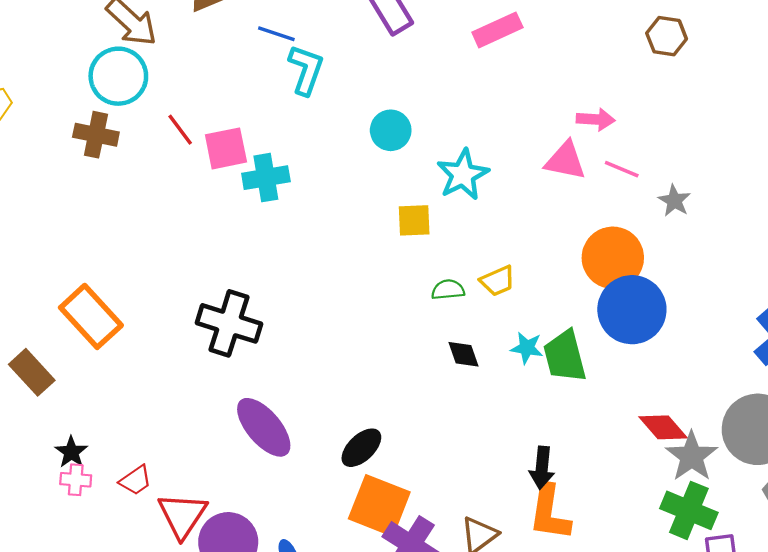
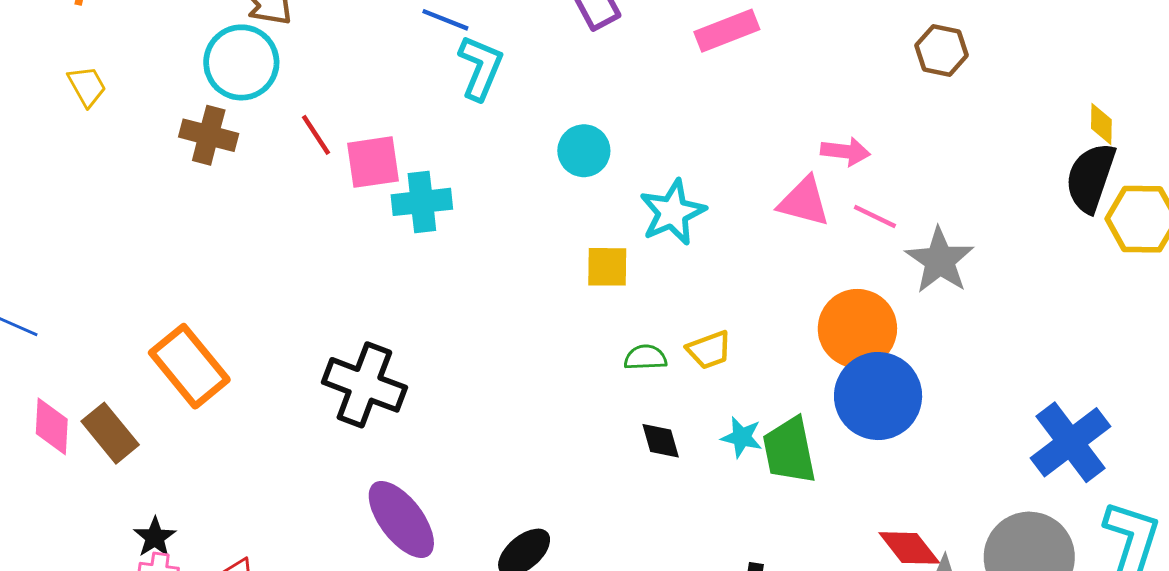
gray star: (674, 201) -> (940, 260), size x1.6

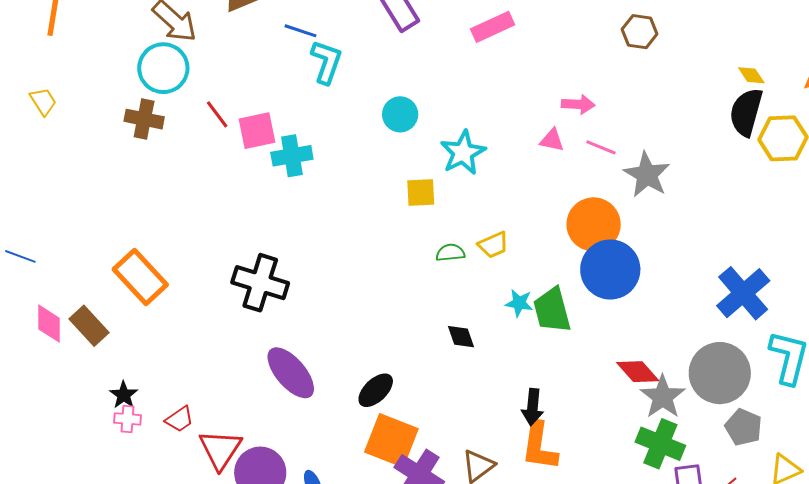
yellow trapezoid: (87, 86) -> (43, 102), moved
yellow diamond: (1101, 124) -> (751, 75), turned -32
pink triangle: (804, 202) -> (552, 140), size x0.7
black diamond: (661, 441) -> (461, 337), moved

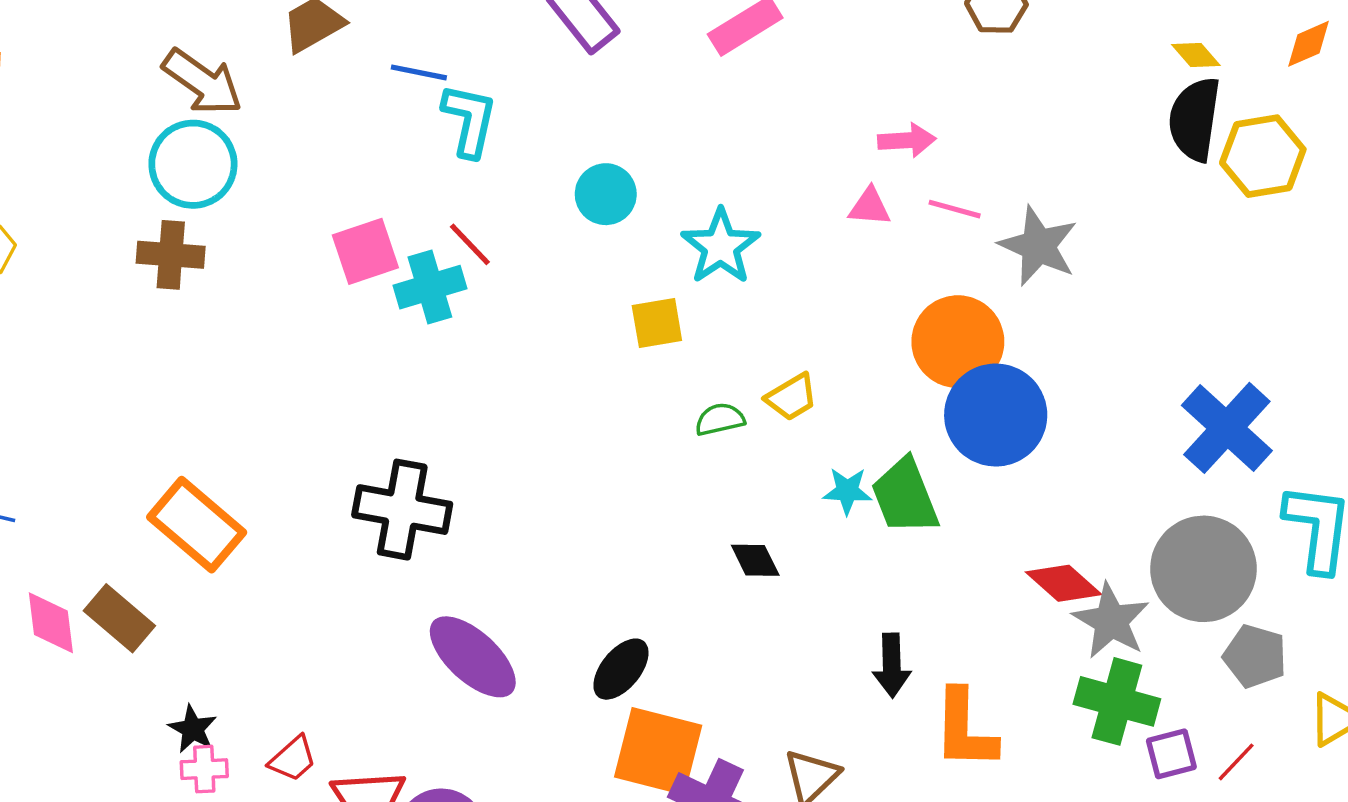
red line: (217, 114) -> (470, 244), moved
orange L-shape: (539, 446) -> (965, 729), moved

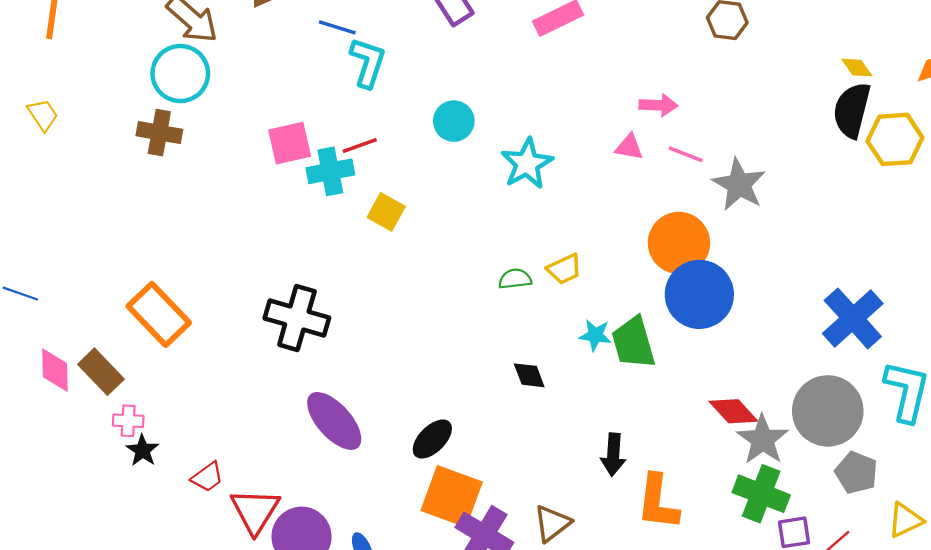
red line: (470, 244) -> (360, 146), turned -72
yellow square: (657, 323) -> (386, 212), moved, turned 33
pink cross: (204, 769) -> (128, 421), moved

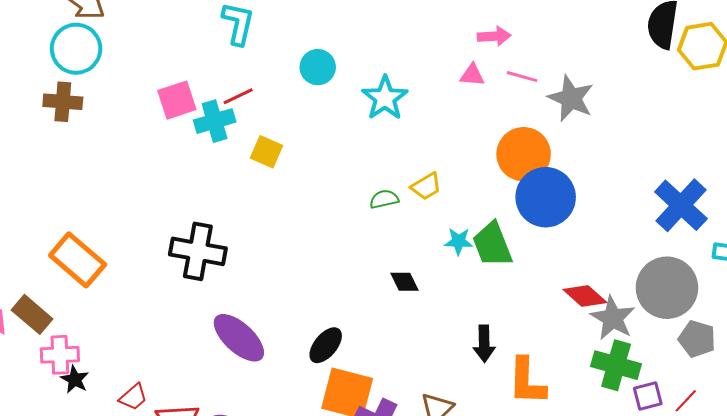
pink cross: (128, 421) -> (60, 355), size x1.4

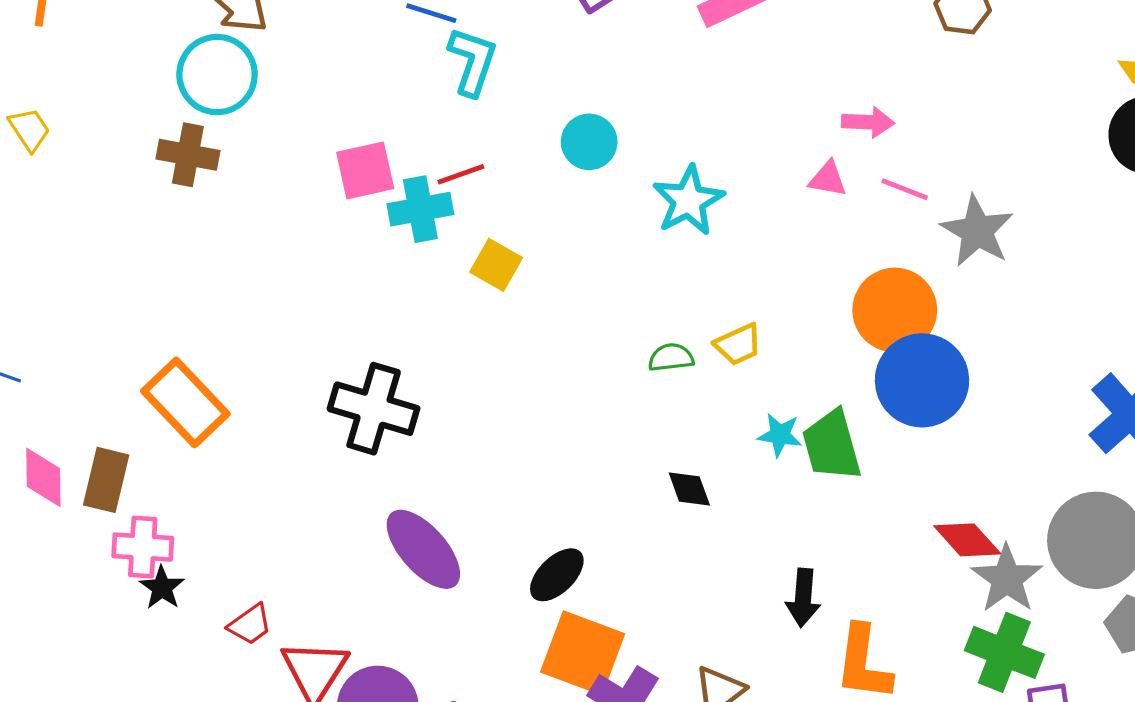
brown rectangle: (32, 314) -> (106, 480), turned 57

